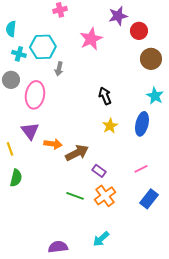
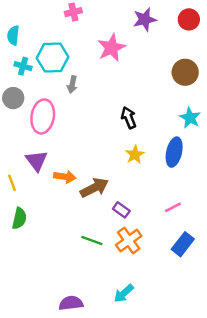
red circle: (139, 31) -> (189, 19), moved

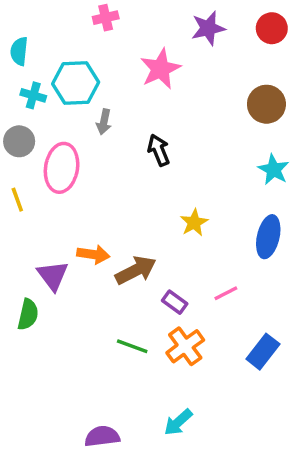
black arrow: (129, 118) -> (159, 150), moved
blue ellipse: (174, 152) -> (268, 237), moved
purple triangle: (37, 161) -> (53, 276), moved
yellow line: (12, 183) -> (17, 200), moved
pink line: (173, 207) -> (226, 293), moved

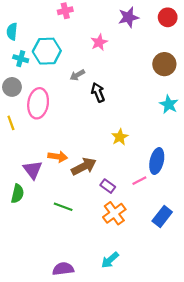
pink star: (160, 69) -> (99, 42), size x0.7
gray arrow: (104, 122) -> (77, 75), moved, turned 48
blue ellipse: (268, 237) -> (157, 161), moved
green line: (132, 346) -> (63, 207), moved

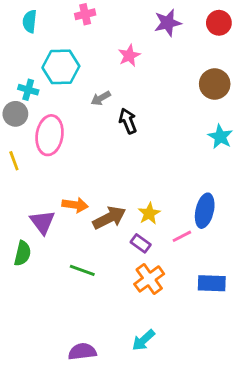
cyan semicircle: (12, 31) -> (30, 21), moved
cyan cross: (21, 59) -> (28, 90), moved
yellow star: (120, 137) -> (149, 213), moved
blue rectangle: (162, 217) -> (212, 283), turned 54

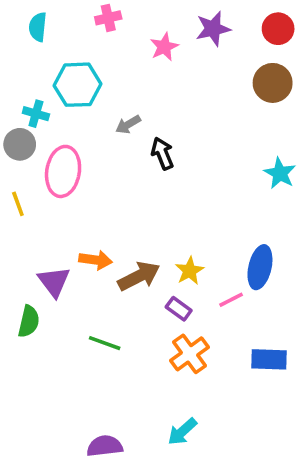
pink star: (129, 56) -> (164, 47), moved
brown circle: (215, 84) -> (273, 83), moved

